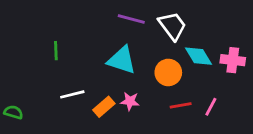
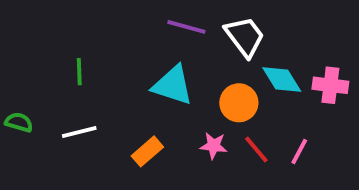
white line: (72, 94) -> (79, 132), moved
pink star: (130, 101) -> (214, 146), moved
red line: (181, 105) -> (256, 150), turned 60
green semicircle: (13, 112) -> (19, 122), moved

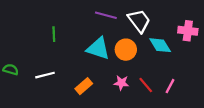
green line: (79, 72) -> (54, 34), moved
pink cross: (330, 85) -> (188, 31), moved
orange circle: (239, 103) -> (126, 50), moved

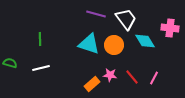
green line: (54, 34) -> (40, 39), moved
orange rectangle: (84, 86) -> (92, 84), moved

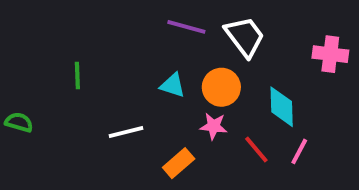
cyan diamond: (145, 41) -> (282, 107), moved, turned 30
cyan triangle: (89, 44) -> (173, 85), size x0.6
white line: (41, 68) -> (126, 132), moved
pink star: (110, 75) -> (214, 126), moved

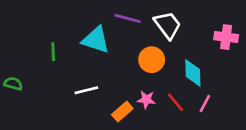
cyan triangle: (173, 85) -> (96, 40), moved, size x1.6
pink star: (214, 126) -> (146, 100), moved

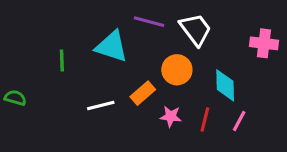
red line: (176, 102) -> (205, 120), turned 54
orange rectangle: (122, 112) -> (143, 93), moved

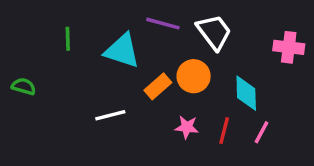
green line: (62, 60) -> (68, 39), moved
orange rectangle: (143, 93) -> (158, 86), moved
green semicircle: (15, 98) -> (24, 86), moved

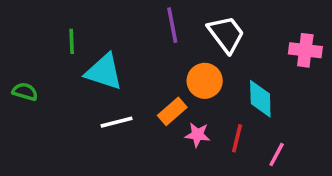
purple line: (163, 24) -> (172, 25), turned 64
cyan triangle: (122, 51) -> (104, 72), moved
orange rectangle: (158, 86) -> (172, 111), moved
pink line: (262, 132) -> (277, 155), moved

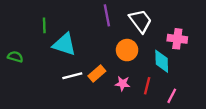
pink cross: (305, 50) -> (177, 39), moved
orange rectangle: (172, 111) -> (97, 73), moved

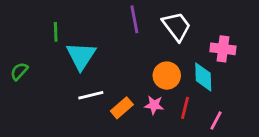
cyan triangle: (64, 44) -> (81, 56), turned 45
orange circle: (127, 50) -> (167, 76), moved
green semicircle: (15, 57) -> (19, 71), turned -64
orange rectangle: (97, 73) -> (122, 108), moved

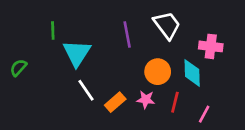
purple line: (134, 19) -> (127, 34), moved
white line: (91, 95) -> (86, 90), turned 70

